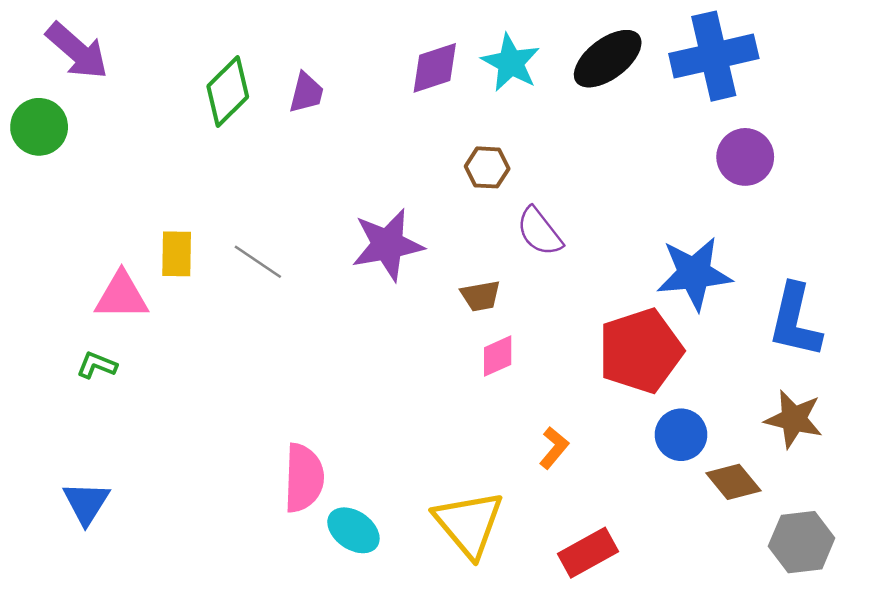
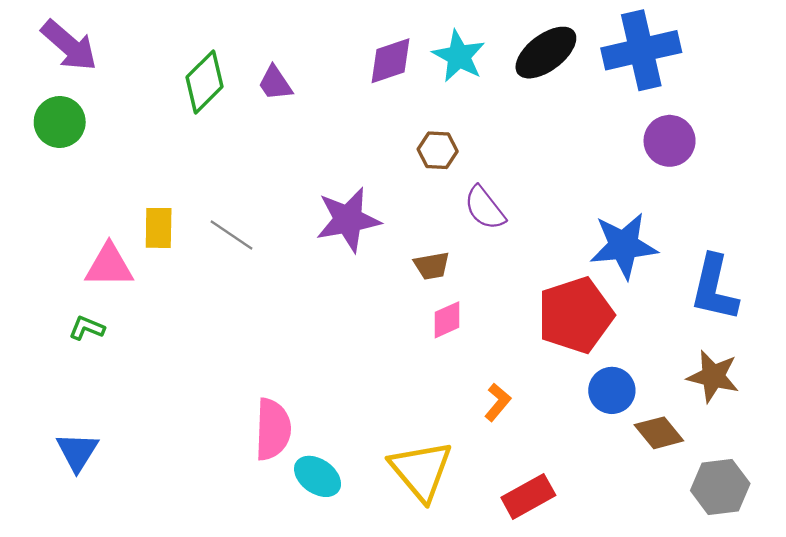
purple trapezoid: (306, 93) -> (275, 83), turned 132
green circle: (39, 127) -> (60, 122), moved

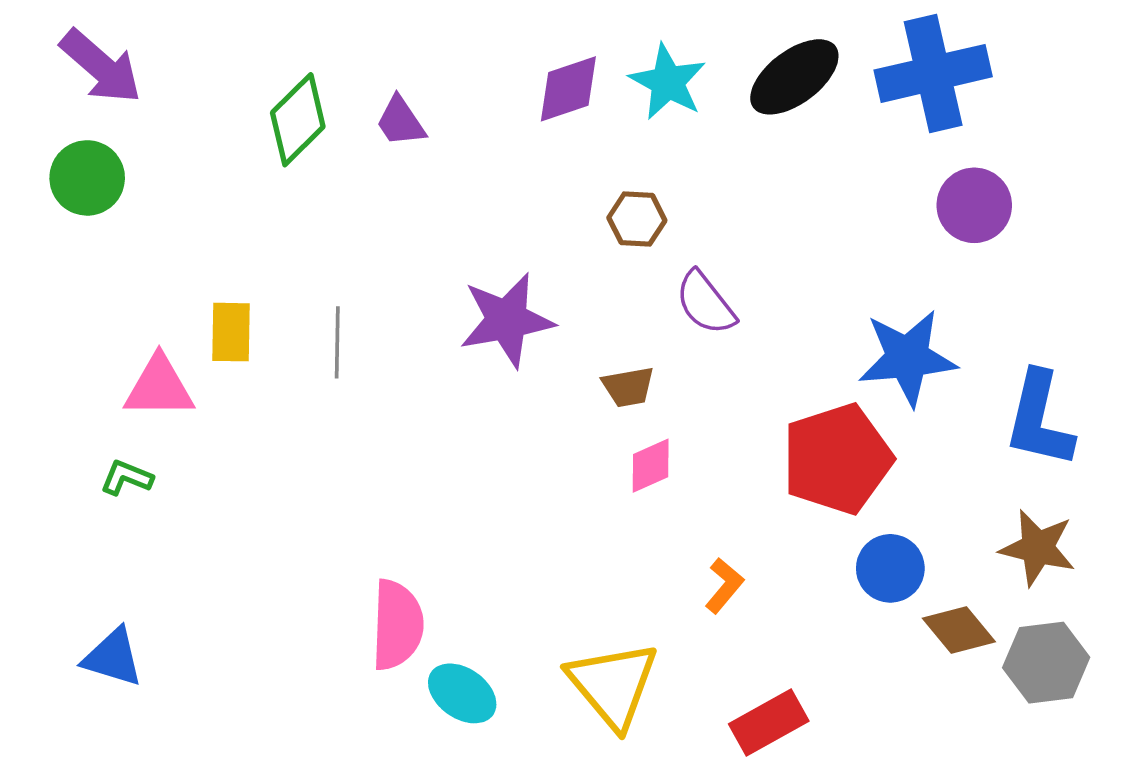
gray line: (232, 235) -> (337, 342), turned 57
blue triangle: (77, 452) -> (113, 657), turned -45
gray hexagon: (720, 487) -> (1046, 663), moved

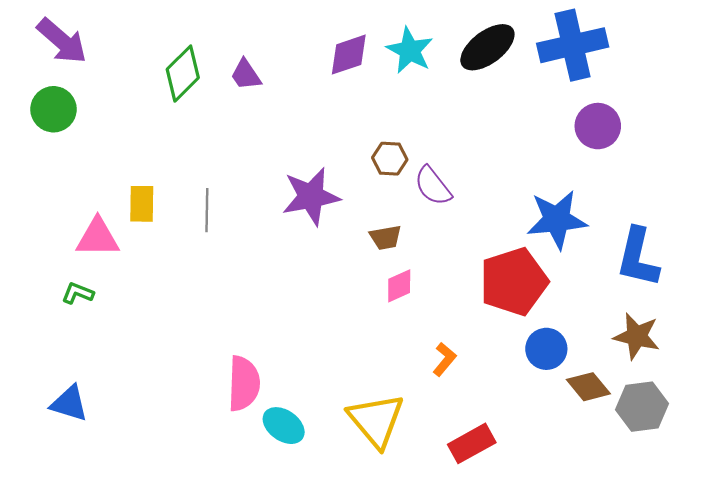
brown hexagon: (637, 219) -> (390, 159), moved

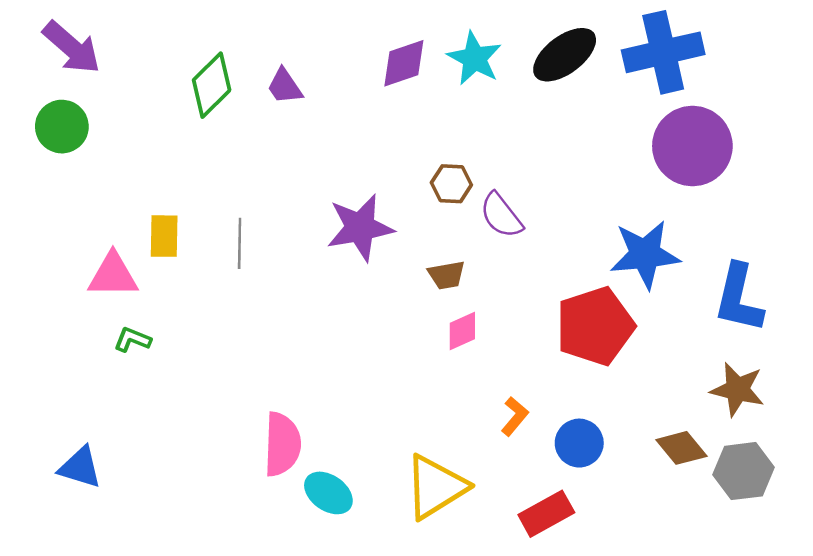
purple circle: (598, 126) -> (692, 146), size x1.5
green L-shape: (78, 293) -> (132, 340), moved
blue circle: (546, 349) -> (579, 443), moved
yellow triangle: (376, 420) -> (436, 487), turned 38

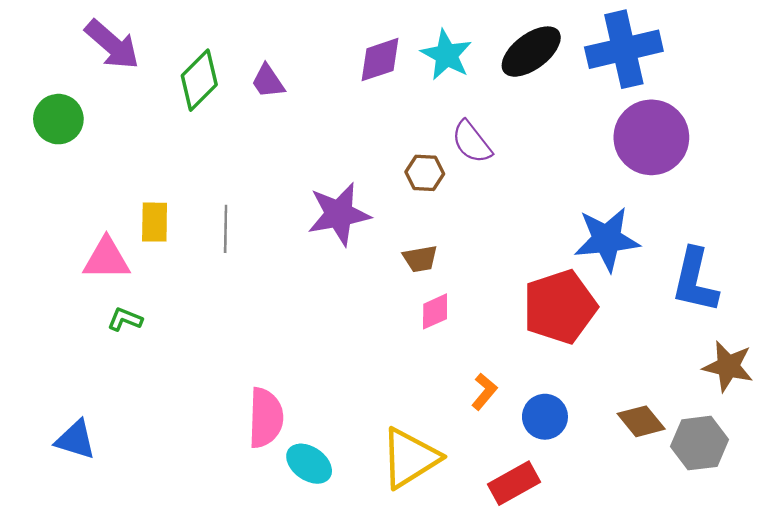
purple arrow: (72, 47) -> (112, 45), moved
purple semicircle: (501, 215) -> (472, 142), moved
brown star: (737, 389) -> (728, 366), moved

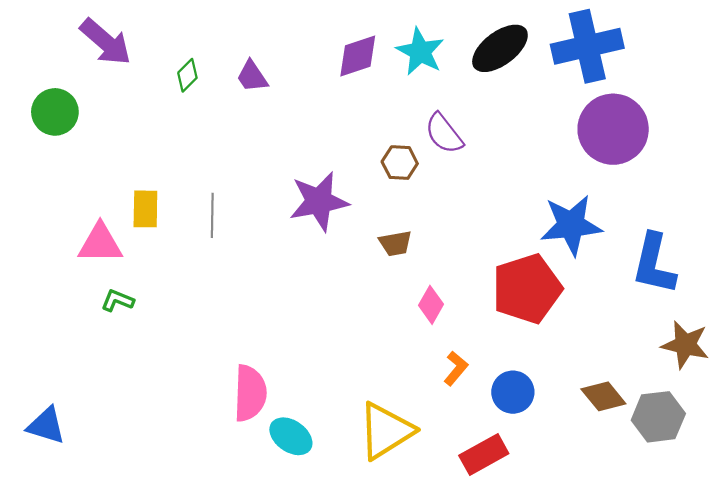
green diamond: (199, 80) -> (187, 75), size x0.6
pink diamond: (435, 311) -> (431, 305), moved, turned -36
blue triangle: (76, 440) -> (46, 425), moved

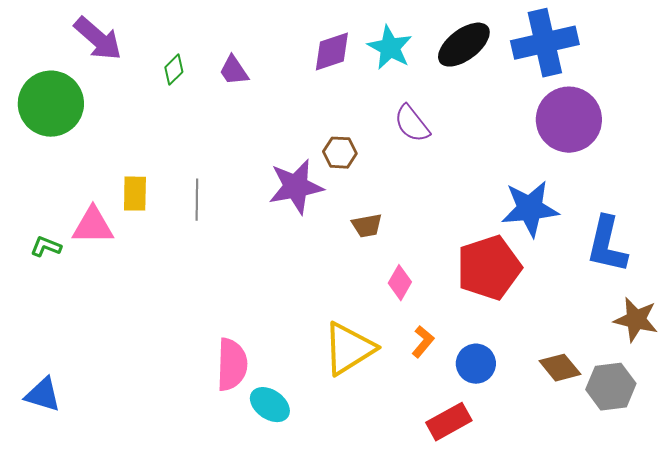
green circle: (55, 112) -> (51, 104), size x1.5
brown hexagon: (400, 163) -> (340, 153), moved
green L-shape: (117, 300) -> (46, 247), moved
yellow triangle: (386, 431) -> (349, 349), moved

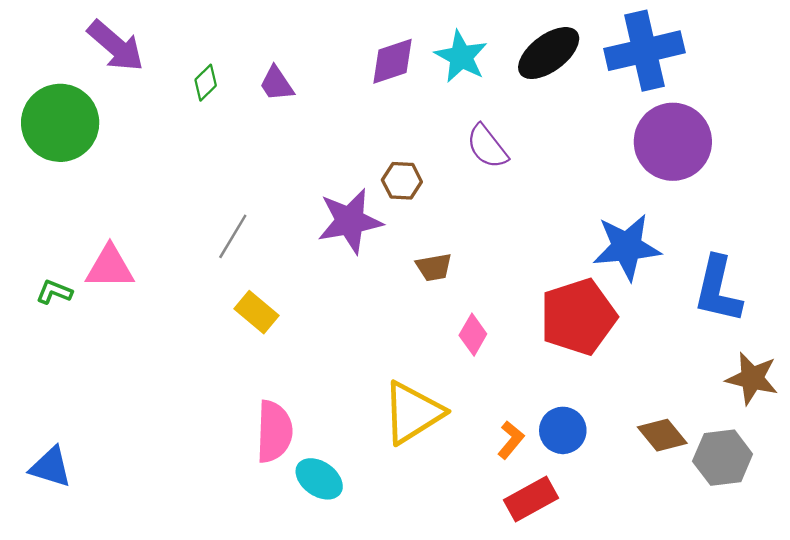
yellow rectangle: (135, 194) -> (256, 312), moved, turned -51
gray line: (197, 200) -> (233, 236), turned 30
orange L-shape: (423, 342) -> (511, 440), moved

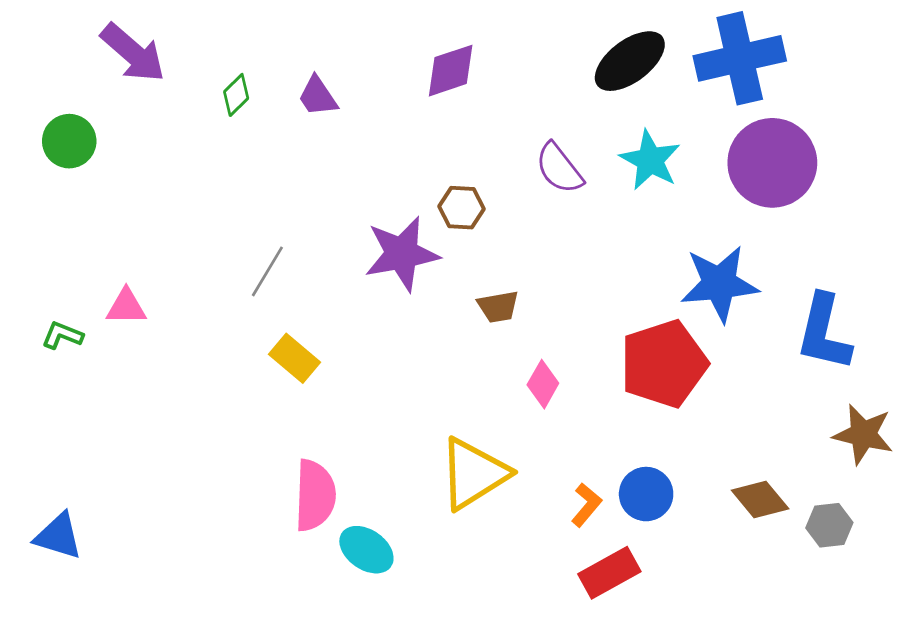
cyan star: (461, 57) -> (650, 160), moved
green circle: (60, 123) -> (69, 141), size x0.6
pink triangle: (110, 267) -> (126, 307), size x0.7
gray hexagon: (723, 458) -> (829, 525), size x0.7

